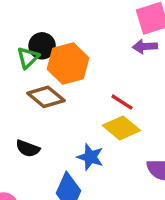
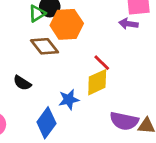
yellow diamond: (121, 128) -> (97, 82), turned -76
blue star: (90, 157) -> (69, 100), turned 30

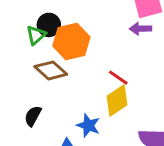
black semicircle: (22, 83) -> (33, 116), turned 96
blue star: (69, 100) -> (88, 125), turned -30

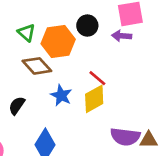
black circle: (49, 25) -> (87, 26), moved
green triangle: (36, 35) -> (26, 33), turned -42
blue star: (88, 125) -> (61, 95), moved

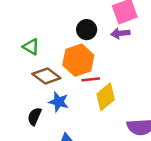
orange hexagon: (58, 42) -> (78, 60), moved
red line: (97, 78) -> (91, 79), moved, turned -36
blue star: (61, 95) -> (59, 102), moved

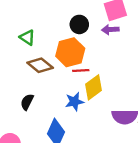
blue star: (59, 102) -> (74, 102), moved, turned -30

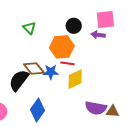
brown diamond: (40, 65) -> (34, 69), moved
black semicircle: (27, 102) -> (19, 80), size x1.6
blue star: (74, 102) -> (51, 72), moved

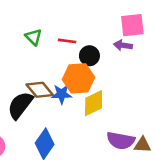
black circle: (74, 26) -> (89, 56), moved
orange hexagon: (62, 47) -> (79, 78), moved
red line: (67, 63) -> (67, 41), moved

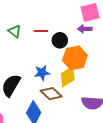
orange hexagon: (79, 78) -> (75, 58), moved
brown diamond: (40, 90) -> (51, 94), moved

